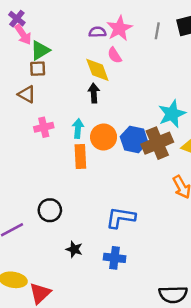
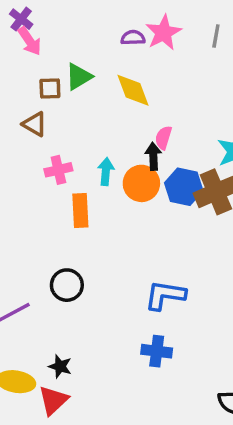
green triangle: (40, 50) -> (79, 77), moved
pink semicircle: (115, 55) -> (163, 138), moved, turned 49
black arrow: (94, 93) -> (153, 156), moved
orange rectangle: (80, 157) -> (80, 211), moved
black star: (74, 249) -> (60, 366), moved

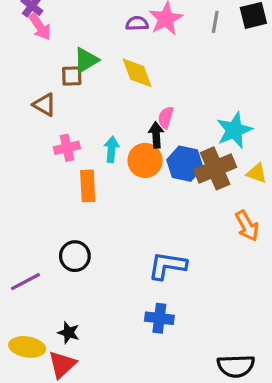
brown square: (50, 89) -> (72, 76), moved

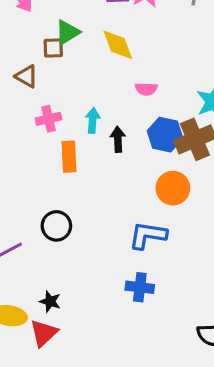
pink semicircle: (166, 117) -> (146, 89), turned -105
black arrow: (156, 135) -> (118, 139), moved
orange circle: (145, 160) -> (173, 188), moved

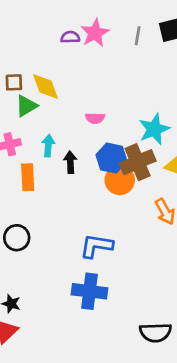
green triangle: (67, 32) -> (26, 106), moved
yellow diamond: (118, 45) -> (46, 87), moved
orange circle: (173, 188) -> (120, 180), moved
blue cross: (140, 287) -> (90, 291), size x1.4

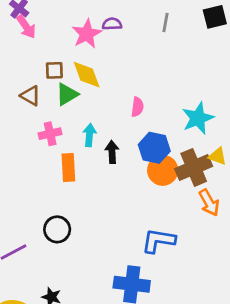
pink star: (95, 33) -> (87, 34), moved
gray line: (138, 36) -> (165, 23), moved
pink semicircle: (95, 118) -> (137, 107), turned -84
brown cross: (138, 162) -> (194, 167), moved
blue L-shape: (96, 246) -> (158, 241), moved

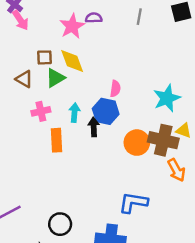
blue hexagon: (154, 148) -> (106, 111), moved
brown cross: (194, 167) -> (163, 140), turned 36
black circle: (57, 229) -> (60, 224), moved

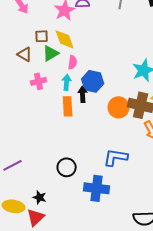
pink semicircle: (115, 89) -> (73, 62), moved
orange rectangle: (56, 140) -> (68, 106), moved
black circle: (60, 224) -> (67, 167), moved

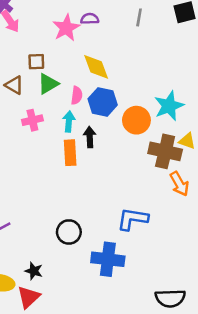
yellow diamond: (65, 39) -> (96, 67), moved
blue hexagon: (93, 81) -> (103, 102), moved
orange circle: (119, 107) -> (136, 120), moved

